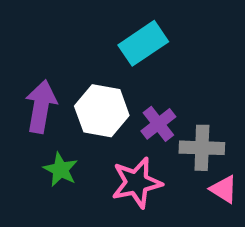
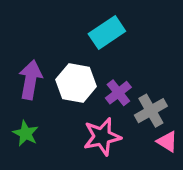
gray cross: (202, 148) -> (151, 111), turned -32
green star: (60, 170) -> (26, 133), moved

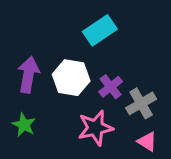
pink triangle: (167, 142) -> (147, 142), moved

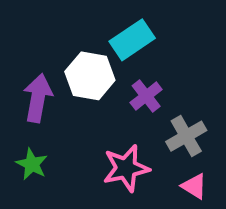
white hexagon: (71, 78) -> (90, 76), moved
purple cross: (111, 87) -> (146, 96), moved

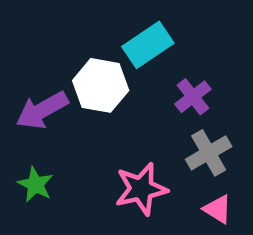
purple cross: (146, 96) -> (193, 97), moved
purple arrow: (38, 98) -> (42, 110), turned -129

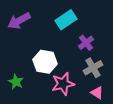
white hexagon: (101, 85) -> (45, 62), moved
purple arrow: (42, 110) -> (19, 21), moved

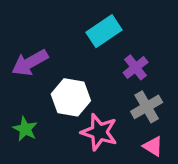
purple arrow: (19, 21) -> (30, 63), moved
pink star: (63, 84) -> (99, 132), turned 30

